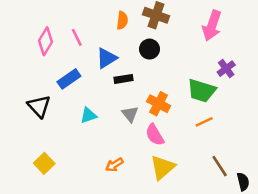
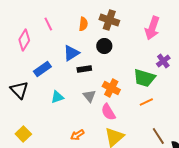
pink line: (77, 37) -> (48, 24), moved

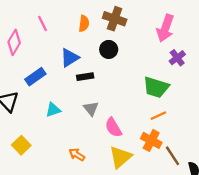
purple cross: (163, 61) -> (177, 58), moved
orange cross: (111, 88) -> (151, 140), moved
yellow square: (23, 134) -> (21, 145), moved
orange arrow: (77, 135) -> (77, 155), turned 64

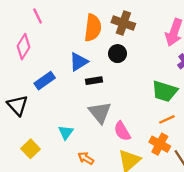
pink line: (42, 23) -> (38, 16), moved
orange semicircle: (84, 23) -> (93, 28), size x1.6
gray triangle: (91, 109) -> (100, 112), size x1.5
cyan triangle: (53, 110) -> (66, 132), moved, turned -35

